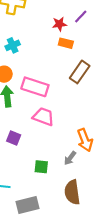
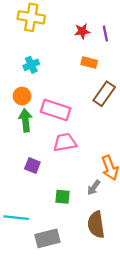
purple line: (81, 17) -> (105, 34), turned -56
red star: (59, 24) -> (82, 31), moved
pink trapezoid: (43, 117) -> (65, 142), turned -30

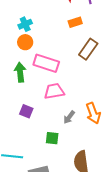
orange rectangle: (89, 63) -> (75, 22), turned -32
orange circle: (22, 96) -> (25, 42), moved
gray arrow: (94, 188) -> (69, 117), moved

